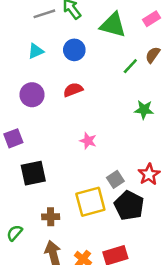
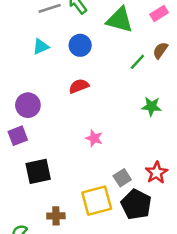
purple circle: (32, 95) -> (28, 105), moved

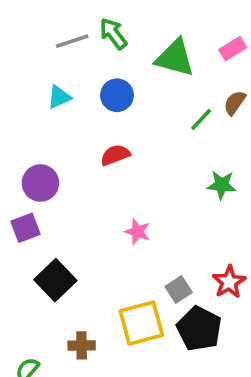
black square: (38, 171) -> (55, 280), turned -32

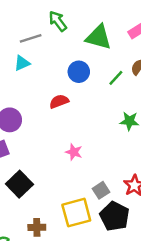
gray line: (72, 41) -> (31, 38), moved
blue circle: (117, 95) -> (79, 72), moved

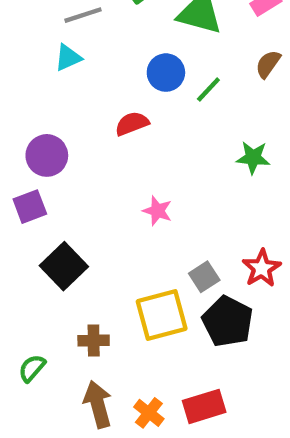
green line: (116, 78) -> (208, 90), moved

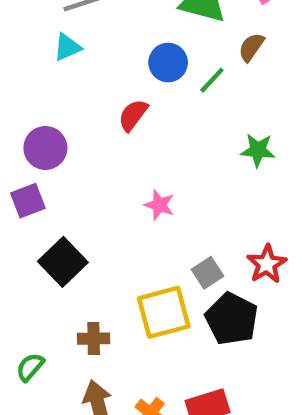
brown semicircle: (268, 64) -> (251, 47), moved
red semicircle: (132, 124) -> (133, 115), turned -32

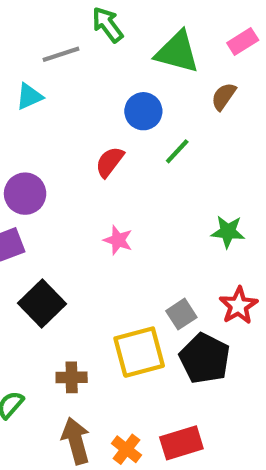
cyan triangle: (67, 47) -> (29, 96), moved
green line: (212, 80) -> (177, 151), moved
green star: (258, 150) -> (228, 232), moved
pink star: (159, 205) -> (118, 240), moved

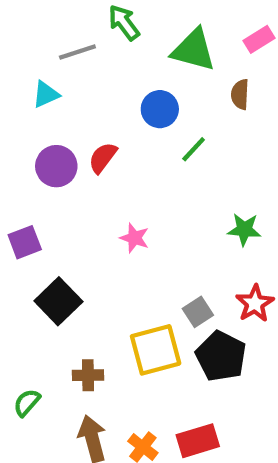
brown semicircle: (224, 96) -> (240, 94), turned -32
red semicircle: (110, 162) -> (103, 158), moved
purple circle: (25, 194) -> (56, 166), moved

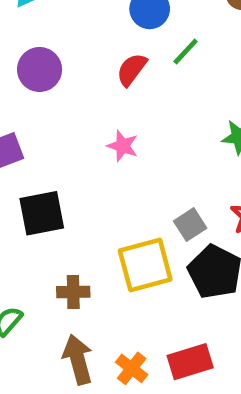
red semicircle: (103, 158) -> (132, 69), moved
black square: (58, 301) -> (42, 213), turned 33

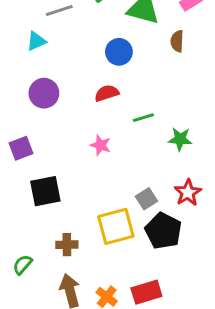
green line: (186, 52) -> (143, 118), moved, turned 30
red semicircle: (132, 69) -> (107, 93), turned 35

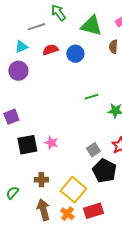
purple circle: (44, 93) -> (18, 71), moved
red semicircle: (107, 93) -> (50, 50), moved
pink star: (101, 145) -> (51, 143), moved
yellow square: (116, 226) -> (73, 190), moved, turned -35

